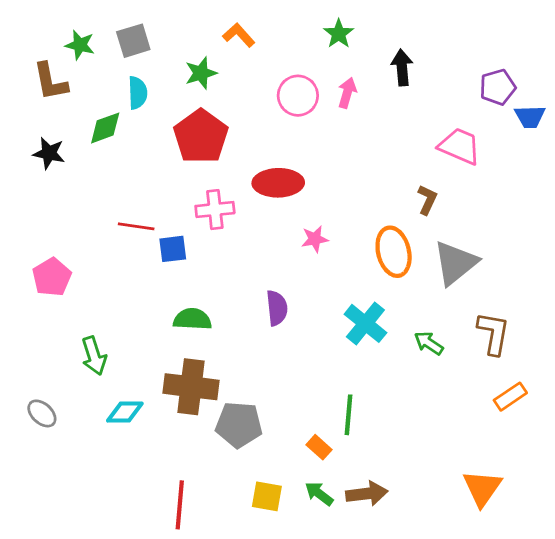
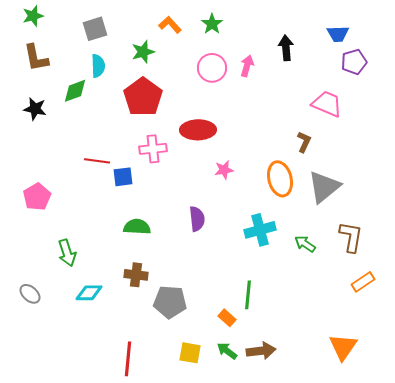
green star: (339, 34) -> (212, 24), moved
green star: (80, 45) -> (33, 16), moved, turned -30
blue trapezoid: (530, 117) -> (338, 34), moved
cyan cross: (365, 323) -> (260, 230), turned 36
brown cross: (191, 387) -> (136, 275), size x0.6

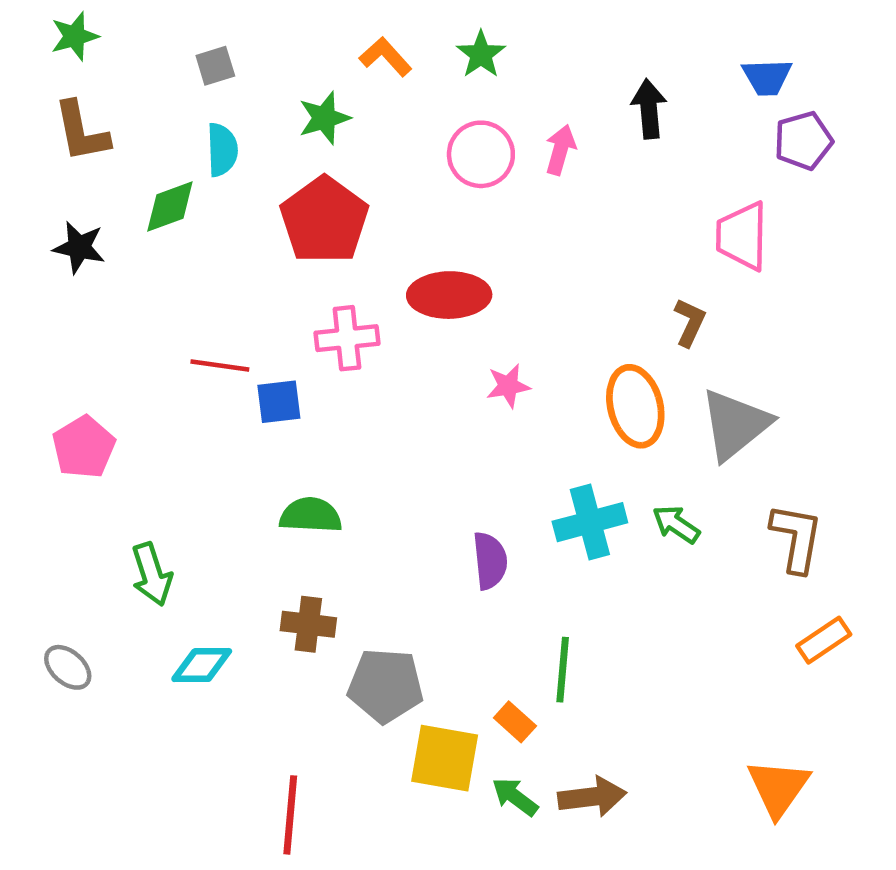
gray square: (95, 29) -> (215, 66), size x0.7
pink trapezoid: (327, 104) -> (742, 236), turned -112
purple semicircle: (197, 219) -> (490, 561), moved
green arrow: (305, 244) -> (676, 524), moved
yellow square: (190, 353) -> (445, 758), moved, size x1.4

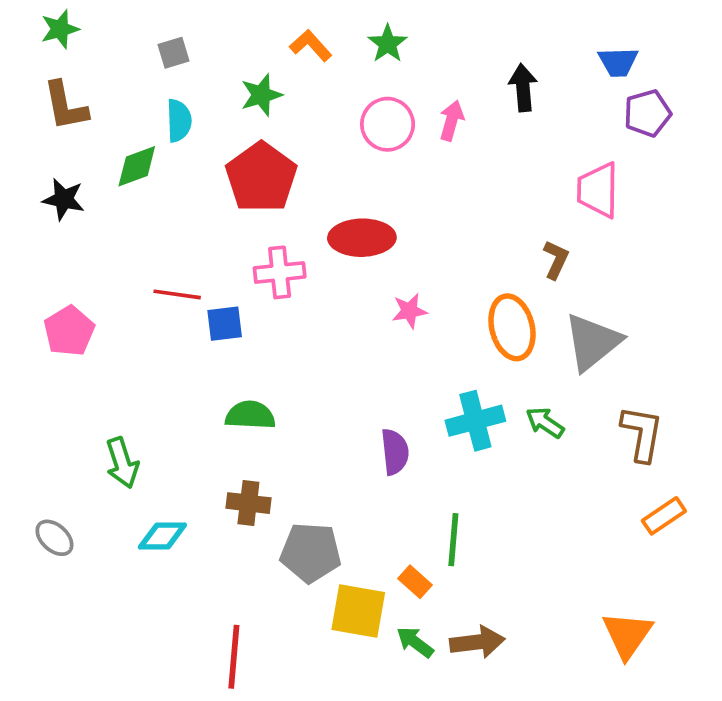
pink pentagon: (84, 447) -> (69, 331), moved

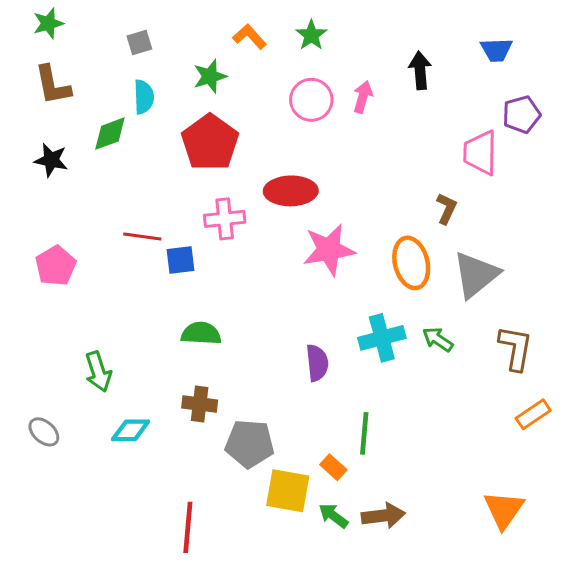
purple pentagon: (647, 113) -> (521, 114), moved
pink star: (409, 311) -> (329, 250), size x1.8

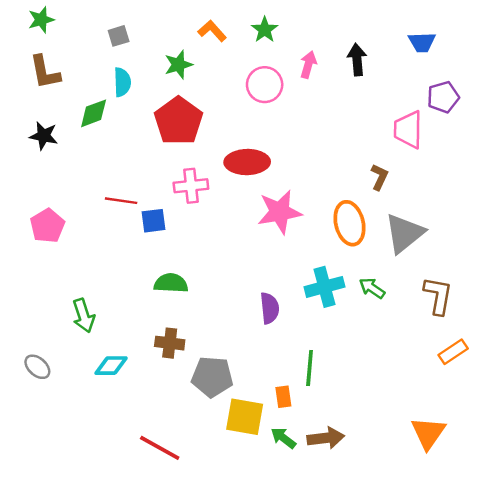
pink arrow: (363, 97) -> (308, 65), moved
orange rectangle: (333, 467) -> (283, 397), turned 40
red line: (188, 527) -> (160, 448), turned -66

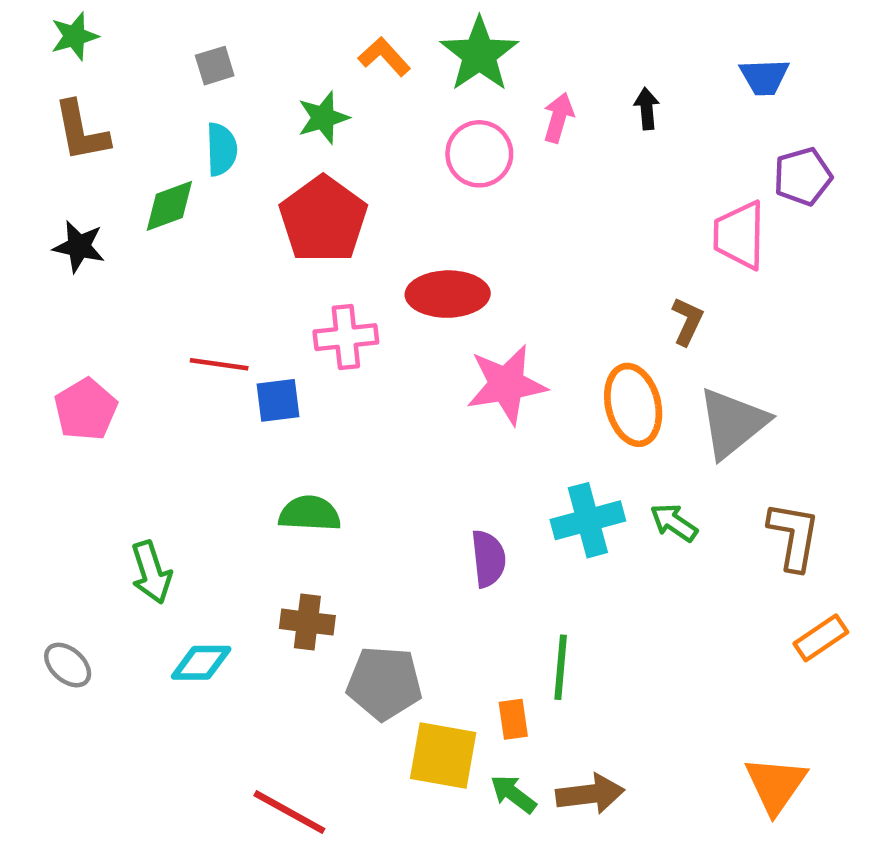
green star: (265, 30) -> (479, 54), size x1.6
black arrow: (357, 60) -> (647, 109), size x0.7

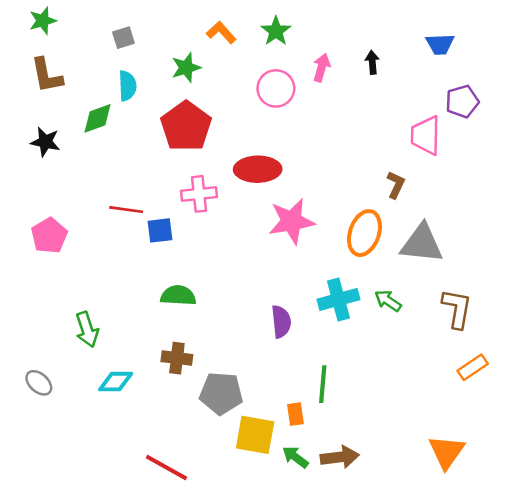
green star: (479, 54) -> (276, 31), size x0.7
orange ellipse: (633, 405) -> (364, 233), turned 33
gray triangle: (733, 423) -> (422, 243), turned 45

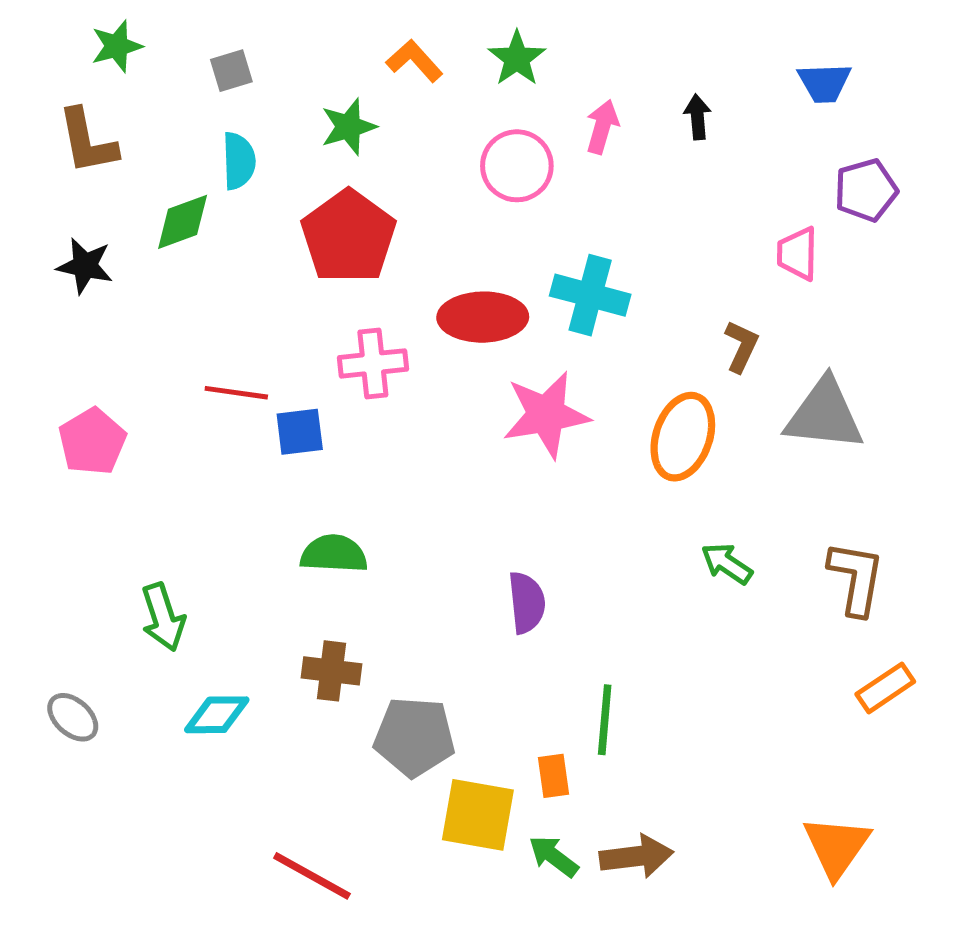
green star: (43, 21) -> (117, 46), moved
pink trapezoid: (426, 135) -> (798, 254), size x0.7
gray triangle: (422, 243) -> (824, 415), moved
cyan cross: (338, 299) -> (590, 295), moved, turned 30

